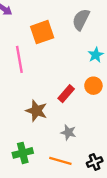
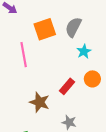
gray semicircle: (81, 20) -> (73, 27), moved
cyan star: (96, 55) -> (84, 51), moved

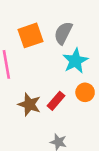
cyan star: (84, 51) -> (75, 61), size x1.5
brown star: (39, 102) -> (29, 104), moved

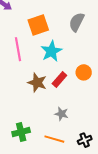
gray semicircle: (63, 33) -> (77, 22), moved
cyan star: (75, 61) -> (51, 51), moved

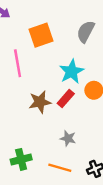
cyan star: (51, 51) -> (72, 71), moved
brown star: (37, 83) -> (40, 102), turned -30

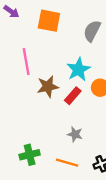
orange square: (41, 35) -> (49, 21), moved, turned 30
brown star: (40, 102) -> (48, 87), moved

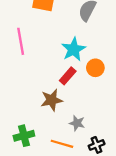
brown star: (48, 87) -> (52, 100), moved
gray star: (75, 134) -> (77, 123), moved

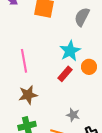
pink line: (21, 41) -> (24, 61), moved
brown star: (52, 100) -> (28, 95), moved

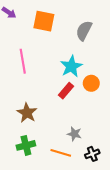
pink line: (24, 61) -> (23, 61), moved
brown star: (28, 95) -> (27, 113), turned -30

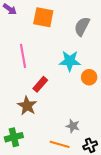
cyan star: (71, 66) -> (70, 61), turned 30
red rectangle: (66, 91) -> (40, 84), moved
green cross: (26, 145) -> (14, 137), moved

